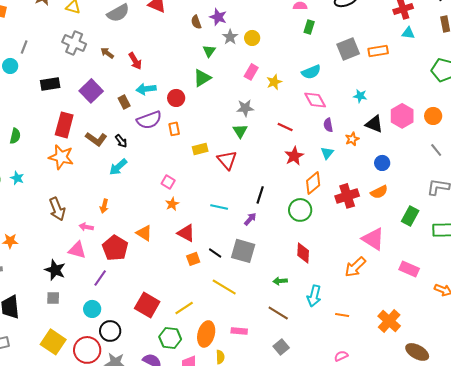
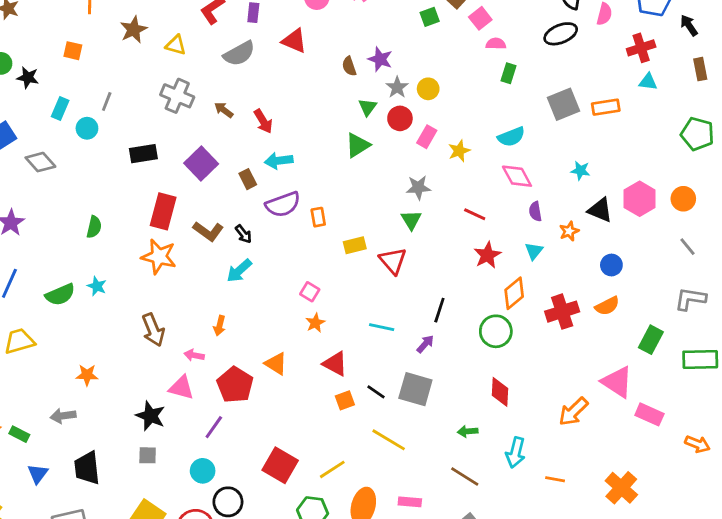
red circle: (176, 98) -> (400, 118), moved
pink triangle: (373, 239) -> (617, 382), moved

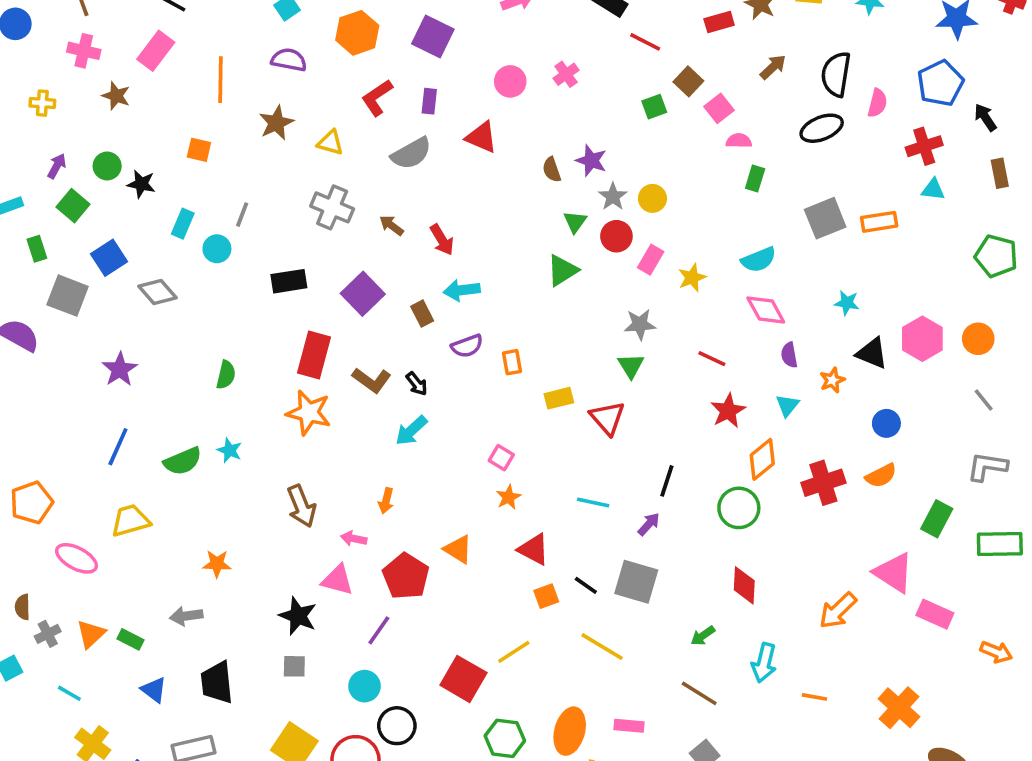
purple semicircle: (283, 204) -> (467, 346), size x0.7
green arrow: (468, 431) -> (703, 636), turned -30
yellow line: (332, 469) -> (514, 652), moved
blue triangle: (38, 474) -> (154, 690), turned -30

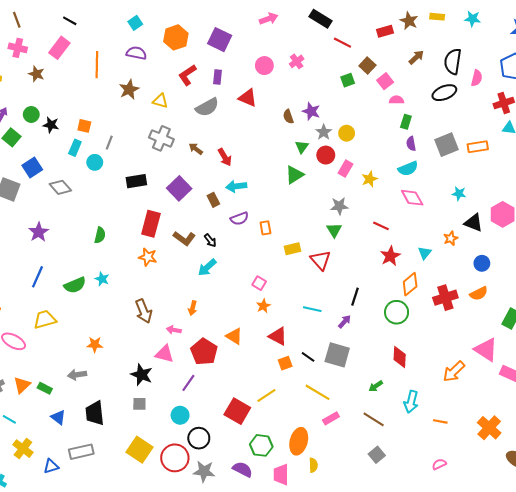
orange square: (199, 150) -> (84, 126), moved
purple semicircle: (789, 355) -> (411, 144), moved
orange star: (309, 413) -> (148, 257), size x0.7
pink rectangle: (629, 726) -> (331, 418), moved, turned -35

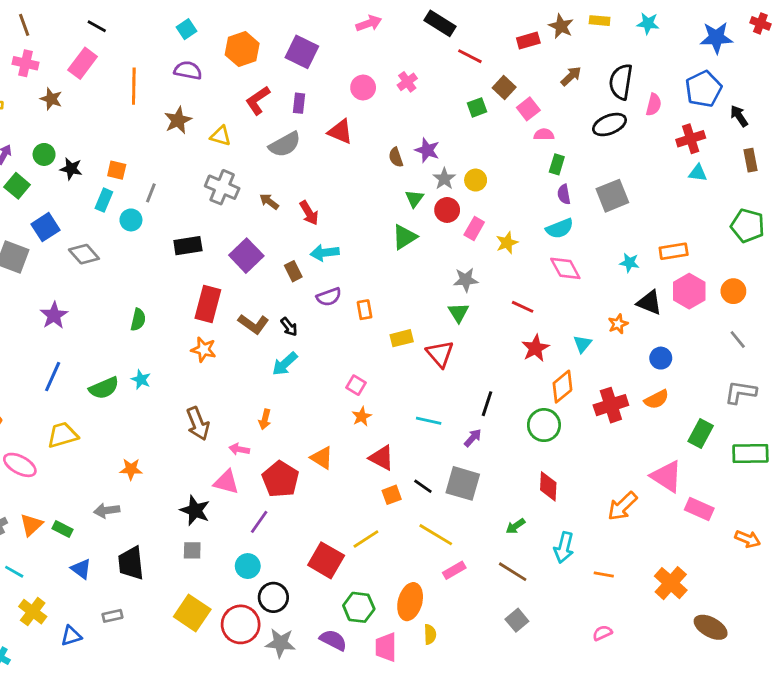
orange rectangle: (478, 147) -> (674, 251), moved
gray rectangle: (81, 452) -> (112, 616), size x0.6

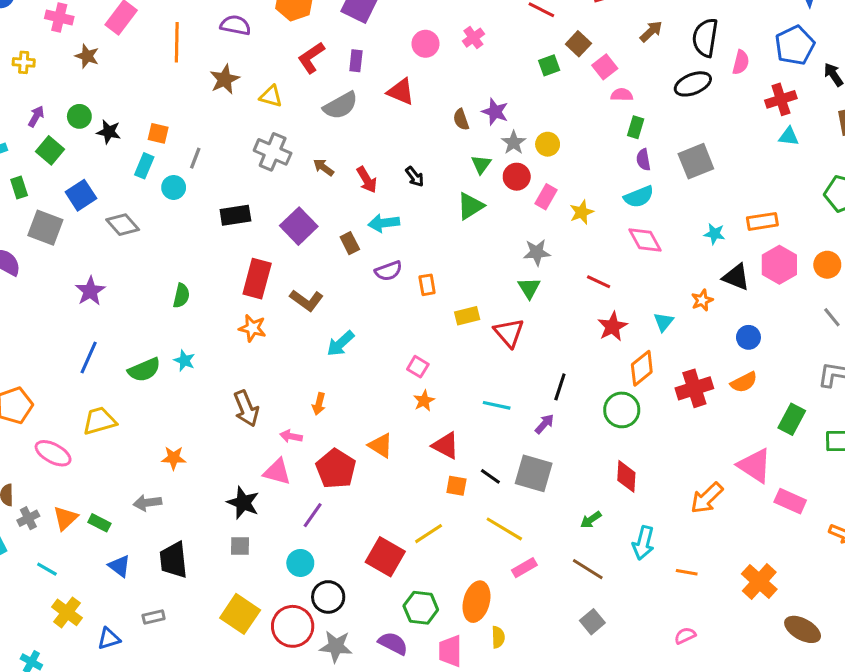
black arrow: (289, 327) -> (415, 177), moved
orange square: (392, 495) -> (456, 486), turned 30

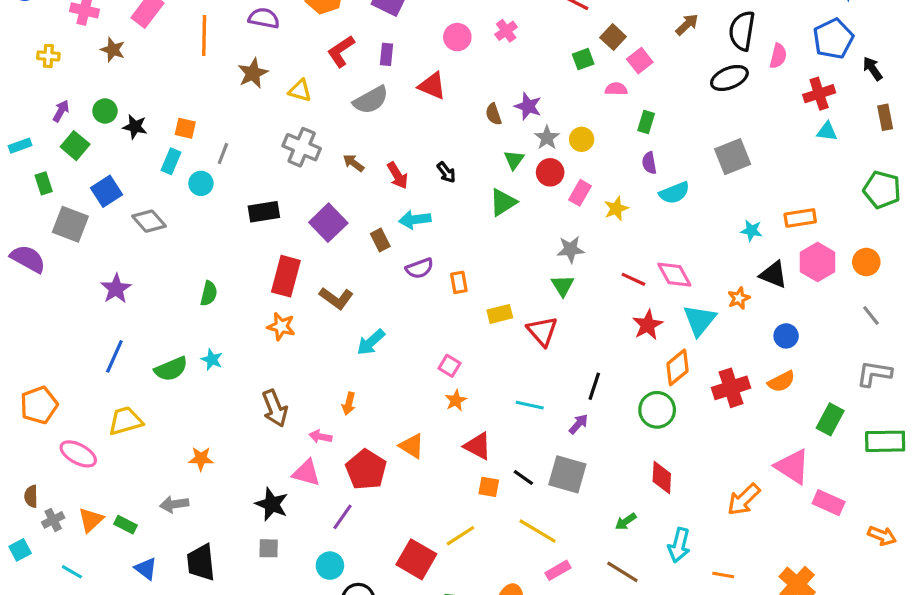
pink semicircle: (622, 95) -> (616, 89), moved
green rectangle: (636, 127) -> (646, 122), moved
purple semicircle: (643, 160) -> (649, 163), moved
pink diamond: (645, 240) -> (674, 275), moved
cyan triangle: (663, 322) -> (700, 320), size x1.6

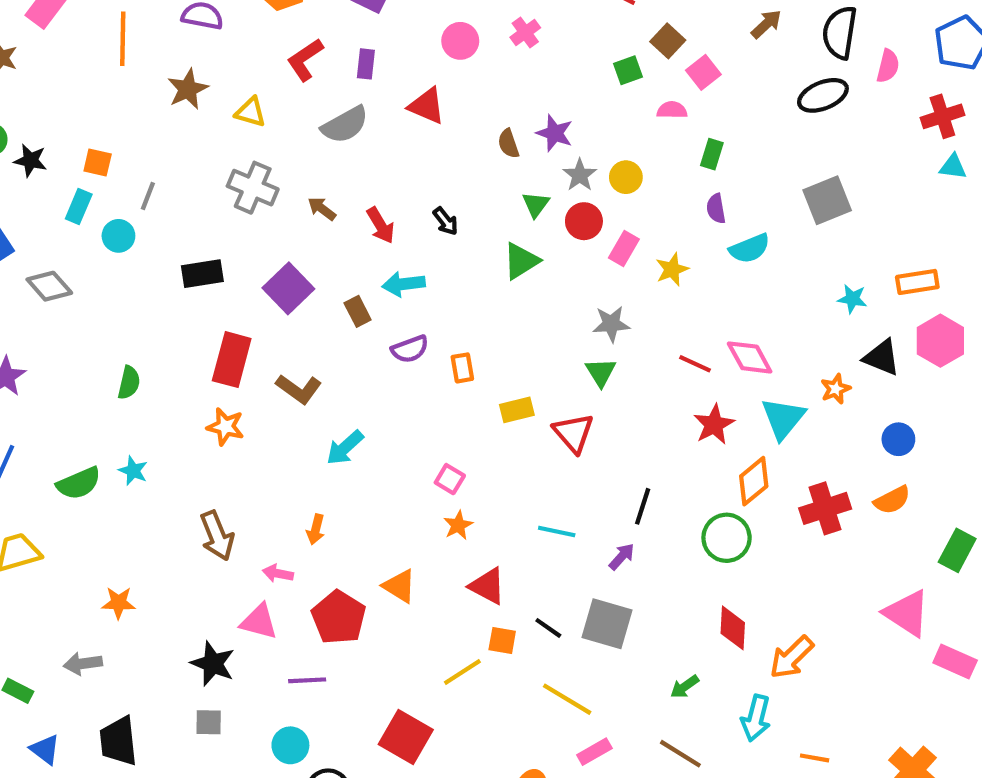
orange arrow: (744, 500) -> (792, 657), moved
purple line: (342, 517) -> (307, 680), turned 52
yellow line: (460, 536) -> (462, 672), moved

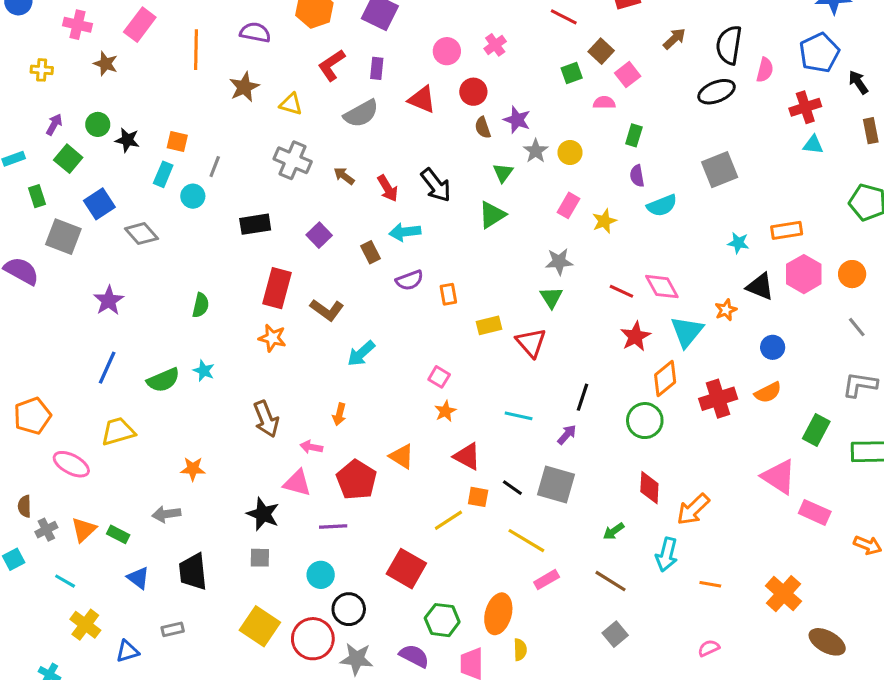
black arrow: (446, 221) -> (436, 185), size x1.6
red circle: (584, 221) -> (473, 92), moved
purple square: (288, 288) -> (319, 235), size x0.7

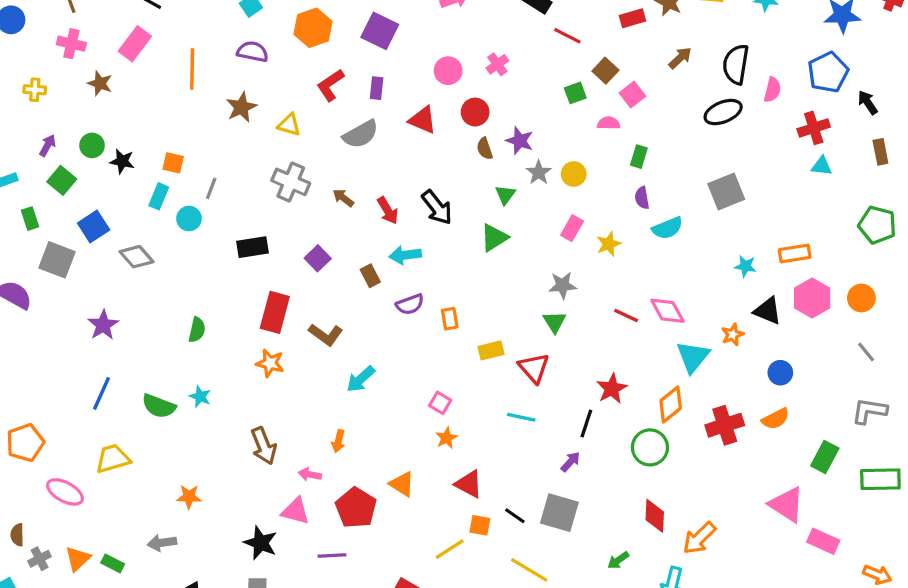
red star: (635, 336) -> (612, 389), moved
green semicircle: (163, 380) -> (159, 406), turned 44
cyan line: (519, 416) -> (521, 417), moved

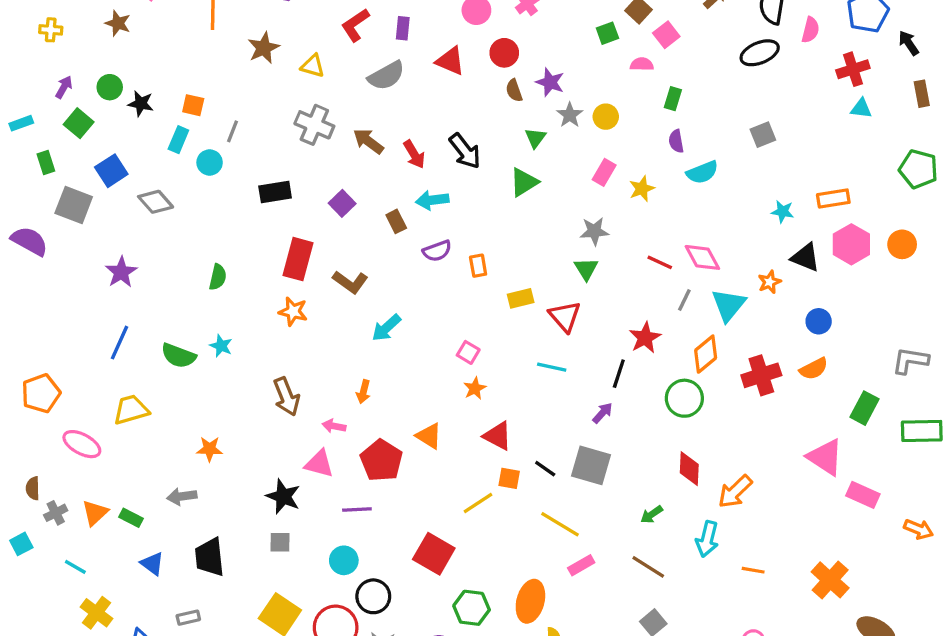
gray square: (726, 192) -> (763, 135), size x0.7
brown arrow: (343, 198) -> (368, 141), size x1.4
gray line: (866, 352) -> (684, 300), moved, turned 65

